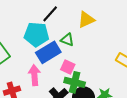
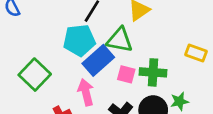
green triangle: (67, 40) -> (120, 40), size x1.5
green cross: (75, 82) -> (153, 72), moved

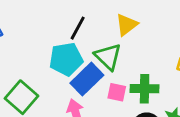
green triangle: (120, 40) -> (108, 57), turned 36

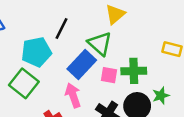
black line: (78, 28) -> (62, 29), moved
cyan pentagon: (66, 59) -> (36, 52), moved

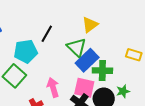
blue rectangle: (82, 65) -> (87, 60), moved
pink square: (109, 75) -> (84, 88), moved, size x1.5

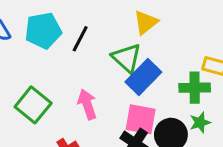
cyan pentagon: (26, 51) -> (43, 31), moved
green cross: (102, 71) -> (195, 88), moved
pink arrow: (53, 87) -> (87, 104), moved

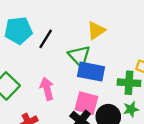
blue rectangle: (143, 77) -> (91, 72), turned 52

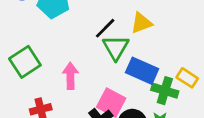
black line: (46, 39) -> (105, 28), moved
blue rectangle: (91, 72) -> (142, 71), moved

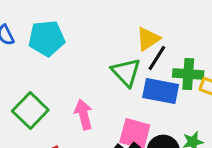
black line: (105, 28) -> (157, 58), moved
green cross: (165, 91) -> (188, 74), moved

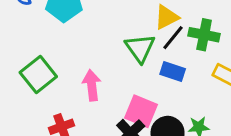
green cross: (188, 74) -> (204, 35), moved
blue rectangle: (161, 91) -> (173, 71), size x0.7

